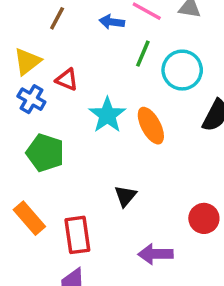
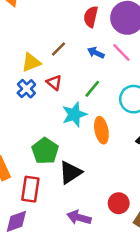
brown line: (57, 18) -> (59, 49), moved
green line: (143, 54) -> (92, 89), moved
green pentagon: (45, 153) -> (45, 151), moved
black triangle: (125, 196) -> (70, 172), size x1.5

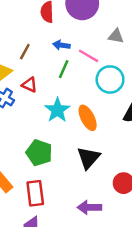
pink line: (121, 52) -> (88, 56), moved
green line: (92, 89) -> (64, 69), moved
black triangle: (70, 172) -> (88, 158), moved

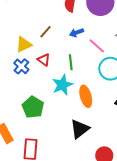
blue arrow: (61, 45) -> (76, 33), turned -40
green line: (64, 69) -> (71, 62), moved, turned -42
green pentagon: (39, 153) -> (33, 107), moved

